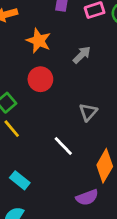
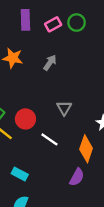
red circle: (40, 79) -> (25, 119), moved
purple semicircle: (87, 197) -> (77, 177), turned -30

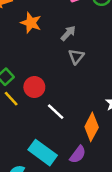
gray triangle: (64, 108) -> (76, 56), moved
cyan rectangle: (20, 174) -> (43, 153), moved, size x1.6

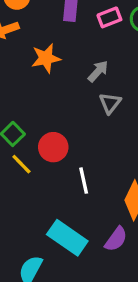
orange star: (31, 23) -> (46, 58), turned -30
white line: (56, 112) -> (84, 181), turned 36

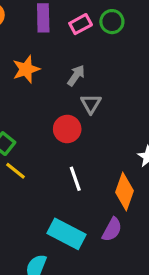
red circle: (53, 147) -> (67, 129), moved

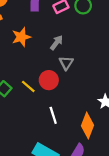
yellow line: (15, 171) -> (28, 86), moved

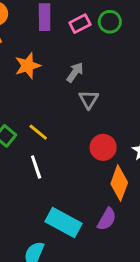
red circle: (49, 80) -> (103, 147), moved
white line: (53, 115) -> (36, 167), moved

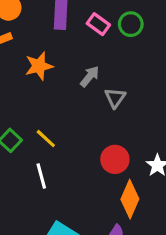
pink rectangle: (80, 24) -> (98, 24), turned 60
gray triangle: (89, 99) -> (115, 98), moved

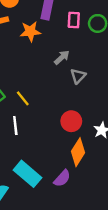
pink rectangle: (98, 24) -> (74, 20), turned 49
orange star: (39, 66) -> (30, 31), moved

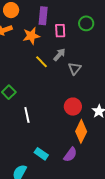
pink rectangle: (74, 20) -> (60, 31), moved
yellow line: (23, 98) -> (42, 62), moved
cyan rectangle: (28, 174) -> (41, 154), size x0.6

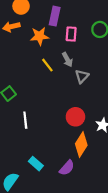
gray arrow: (59, 55) -> (67, 60), turned 104

